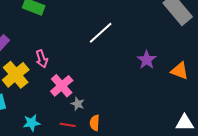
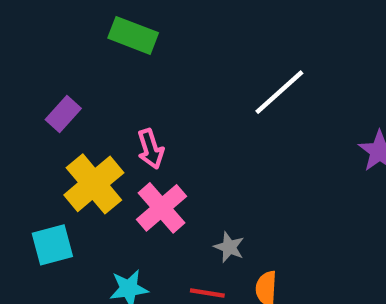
pink cross: (62, 86) -> (162, 208), moved

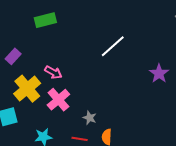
green rectangle: (133, 35) -> (45, 20), turned -35
pink arrow: (151, 149) -> (53, 72), turned -42

